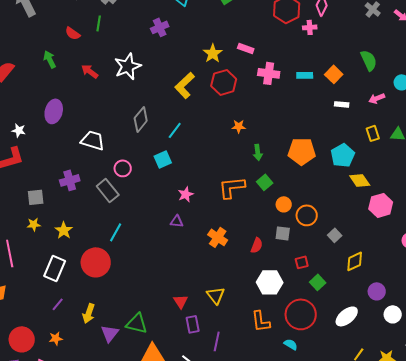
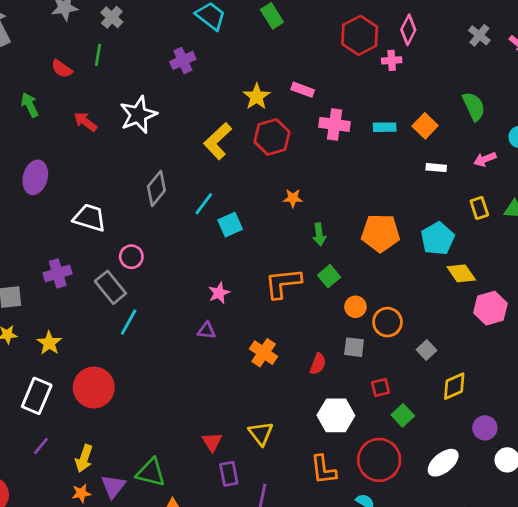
cyan square: (163, 159) -> (230, 225), moved
cyan line: (116, 232) -> (129, 322), moved
orange star: (56, 338) -> (81, 493), moved

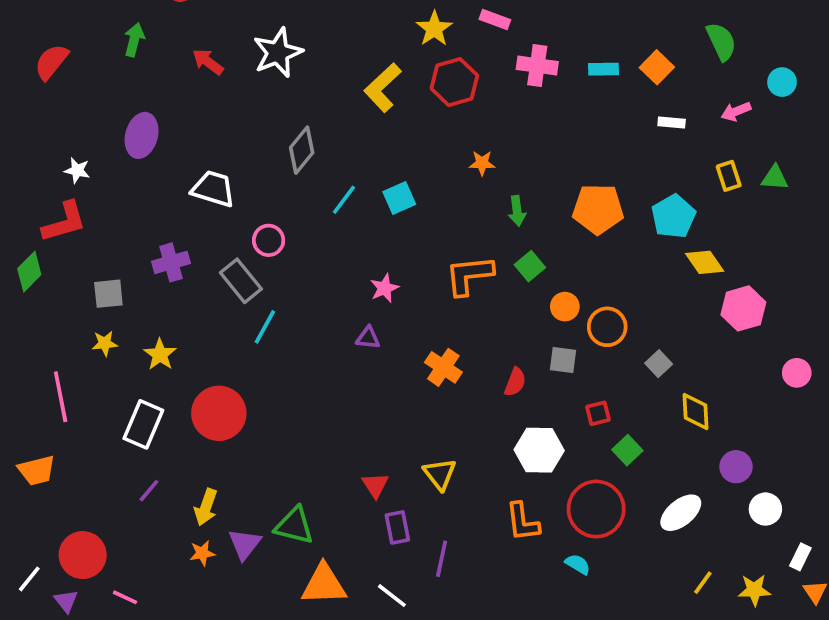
green arrow: (30, 105) -> (134, 40), turned 40
cyan line: (204, 204) -> (344, 200), moved
yellow diamond: (454, 386) -> (696, 411), turned -68

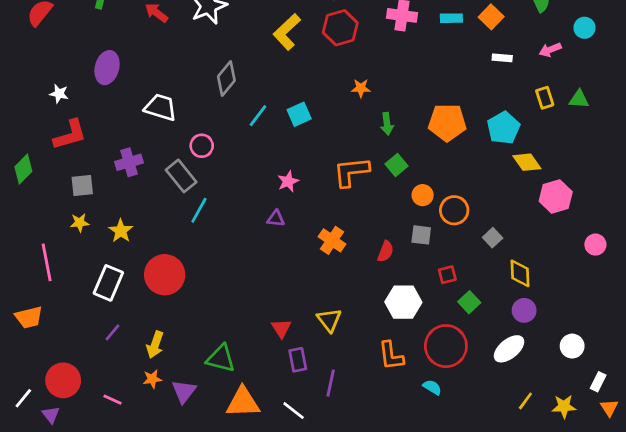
red L-shape: (64, 222) -> (70, 135), moved
purple circle: (736, 467) -> (524, 310), moved
purple triangle: (245, 544) -> (184, 391), moved
pink line: (125, 597) -> (113, 400), moved

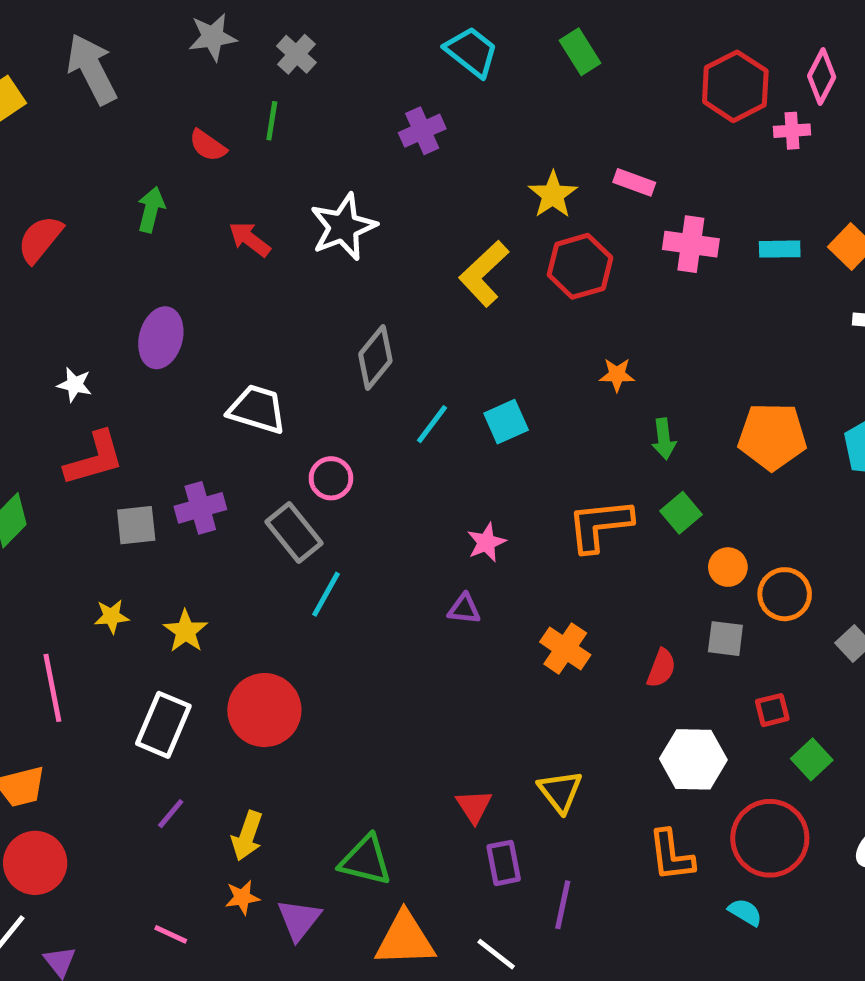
gray square: (82, 186) -> (136, 525), moved
red circle: (63, 380) -> (35, 863), moved

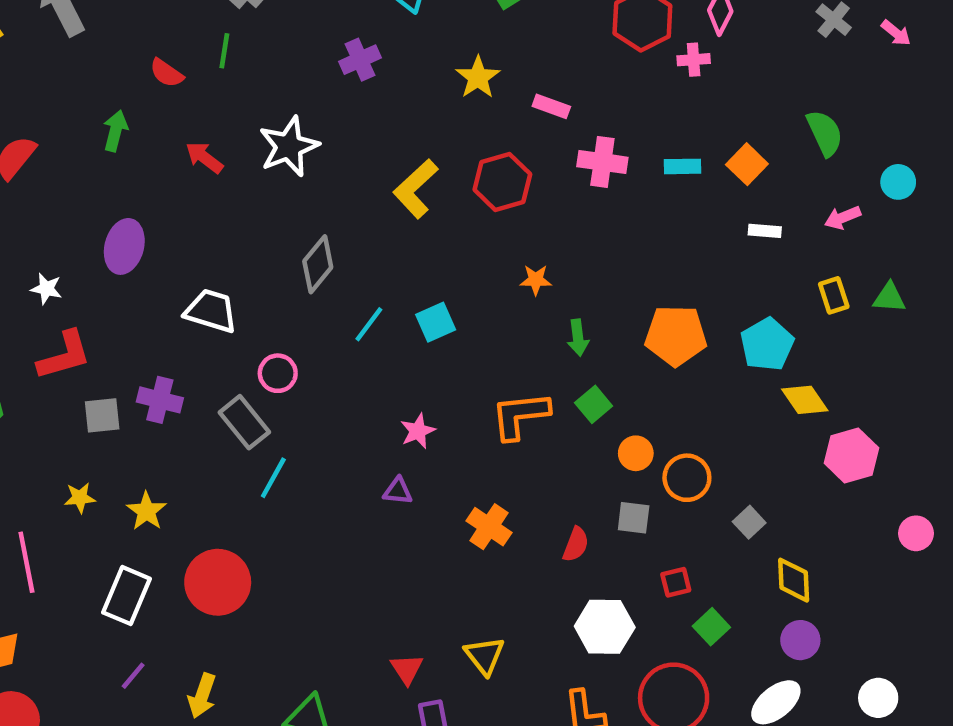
yellow star: (553, 195) -> (478, 77), moved
purple cross: (200, 508) -> (160, 400), turned 30

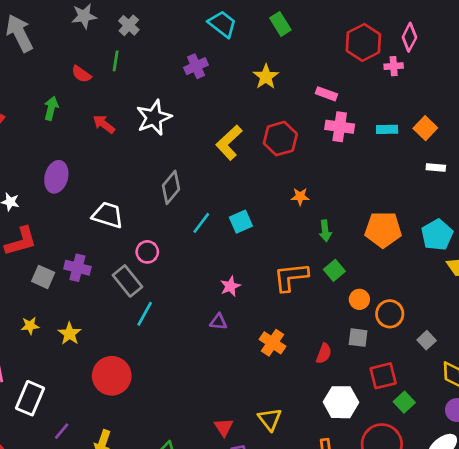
pink rectangle: (551, 106) -> (326, 94), moved
gray square: (102, 415) -> (43, 277), turned 30
red square: (676, 582) -> (383, 376), size x1.5
white rectangle: (127, 596) -> (30, 398), moved

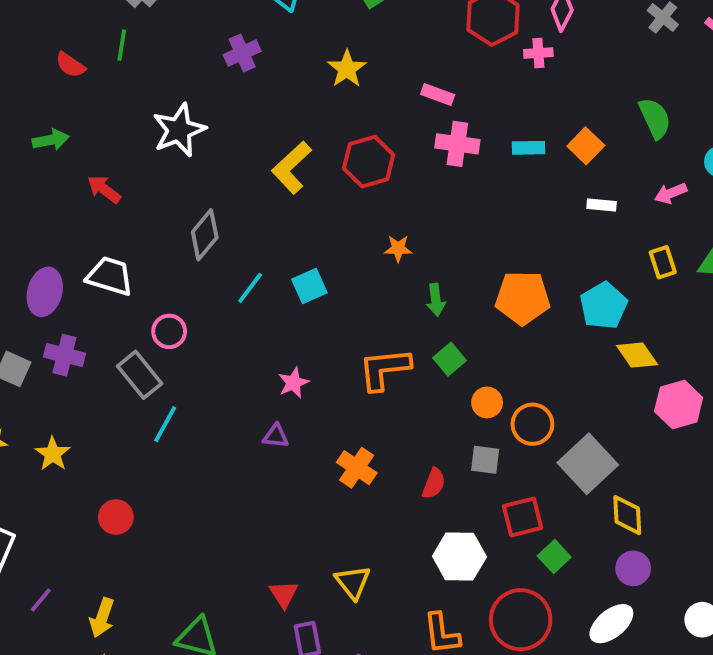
green arrow: (51, 108) -> (51, 140), moved, turned 65
red arrow: (104, 124) -> (104, 189), moved
purple ellipse: (56, 177) -> (45, 292), moved
gray square: (427, 340) -> (588, 464), size x2.0
red circle: (112, 376) -> (116, 517), size x0.6

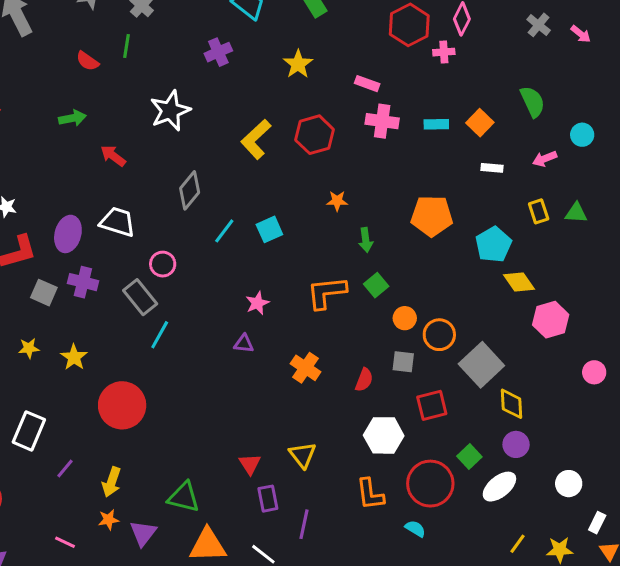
orange pentagon: (523, 298) -> (432, 216), moved
red circle: (116, 517) -> (122, 405), size x1.8
green square: (554, 557) -> (469, 456), moved

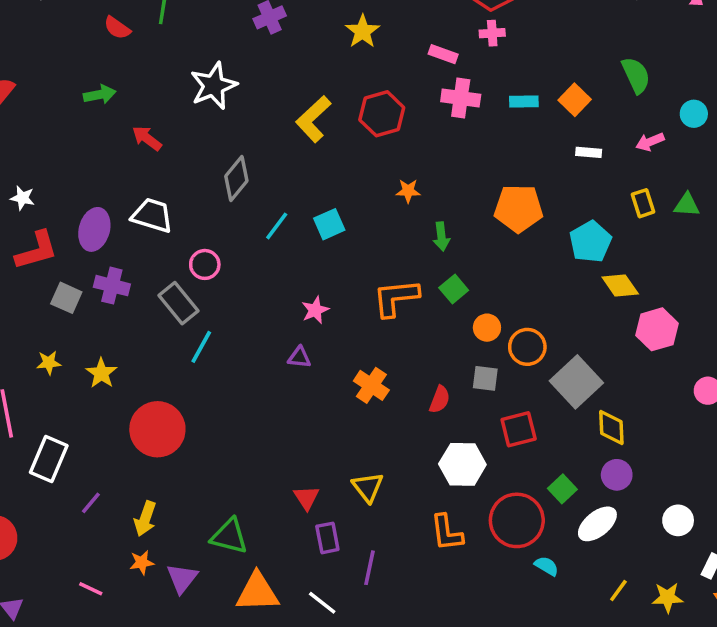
pink cross: (444, 52) -> (492, 33), moved
cyan semicircle: (415, 529) -> (547, 566), moved

